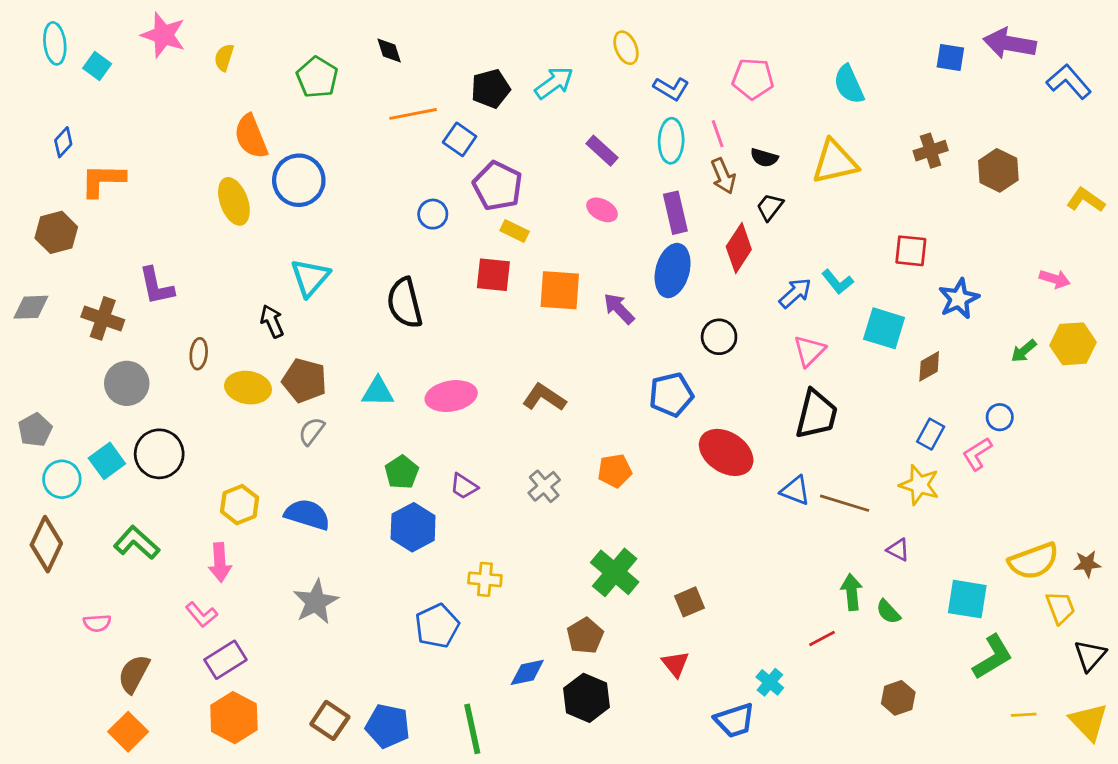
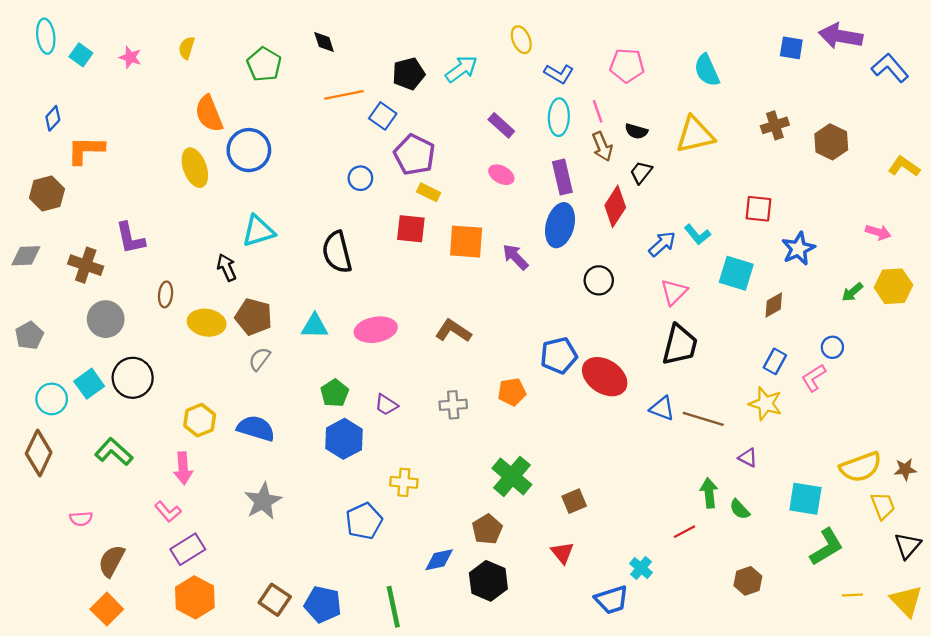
pink star: (163, 35) -> (130, 57), moved, size x0.6
cyan triangle: (310, 278) -> (258, 231), turned 32
blue pentagon: (671, 395) -> (559, 356), moved
gray pentagon: (35, 430) -> (29, 336), moved
gray cross: (544, 486) -> (453, 405), turned 36

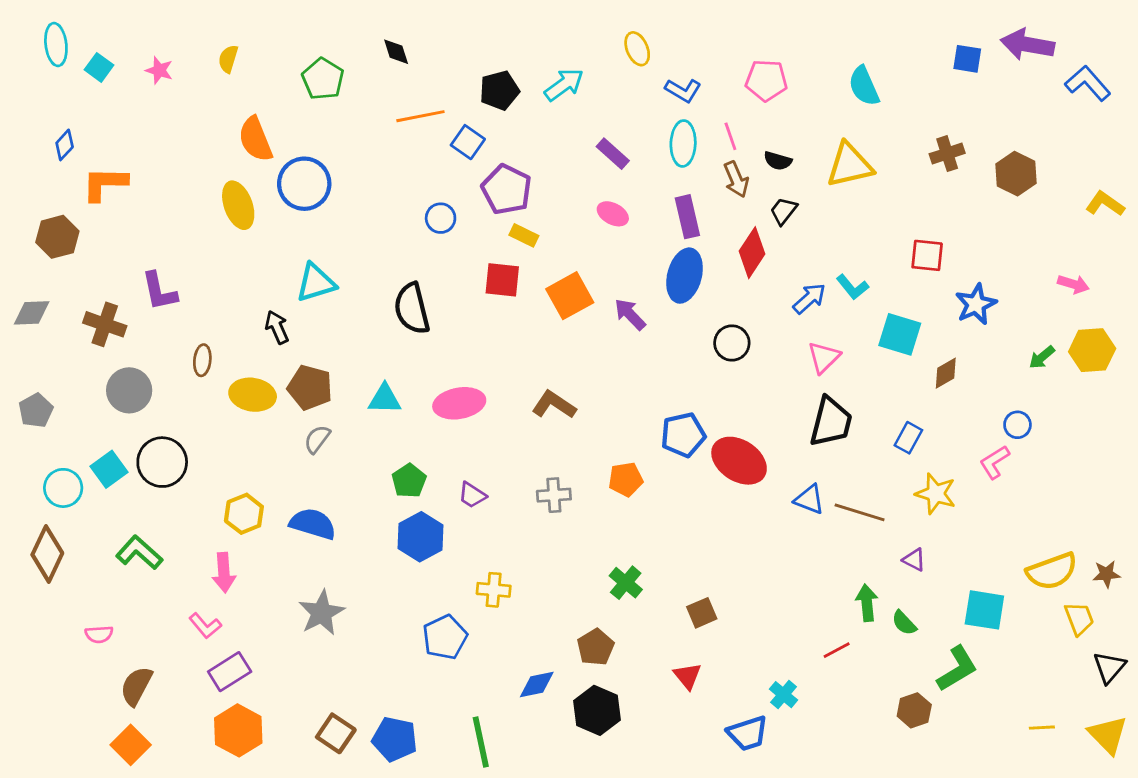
orange square: (466, 242) -> (570, 296), turned -33
blue rectangle: (775, 361) -> (908, 438), moved
green cross: (512, 476) -> (626, 583), size x0.7
green L-shape: (827, 547) -> (957, 669), moved

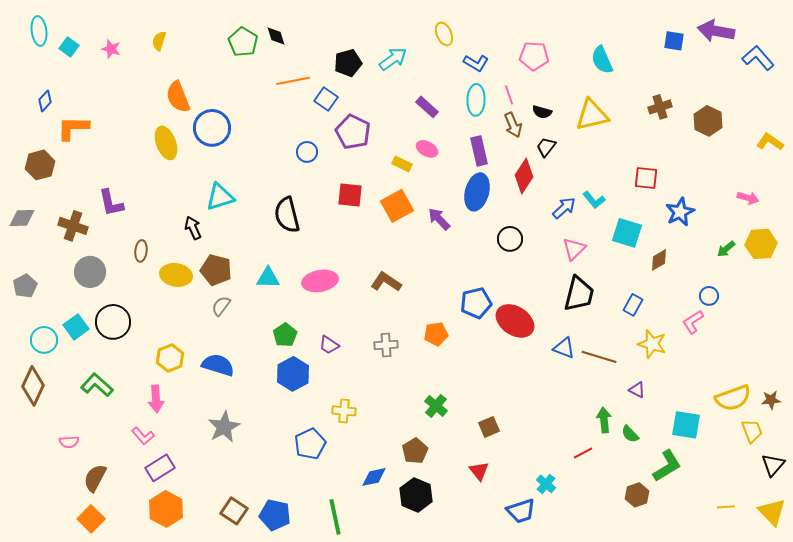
green pentagon: (323, 79) -> (243, 42), moved
yellow rectangle: (524, 235) -> (402, 164), moved

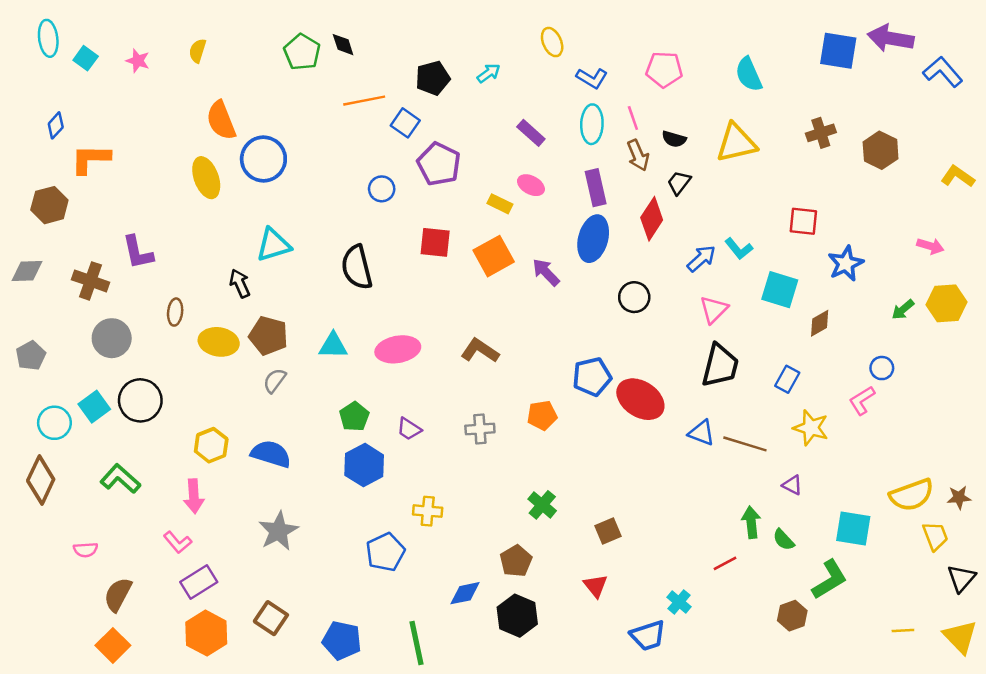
blue square: (674, 41) -> (838, 51), size x1.5
cyan arrow: (393, 59) -> (489, 73), size x0.7
brown square: (234, 511) -> (271, 618), moved

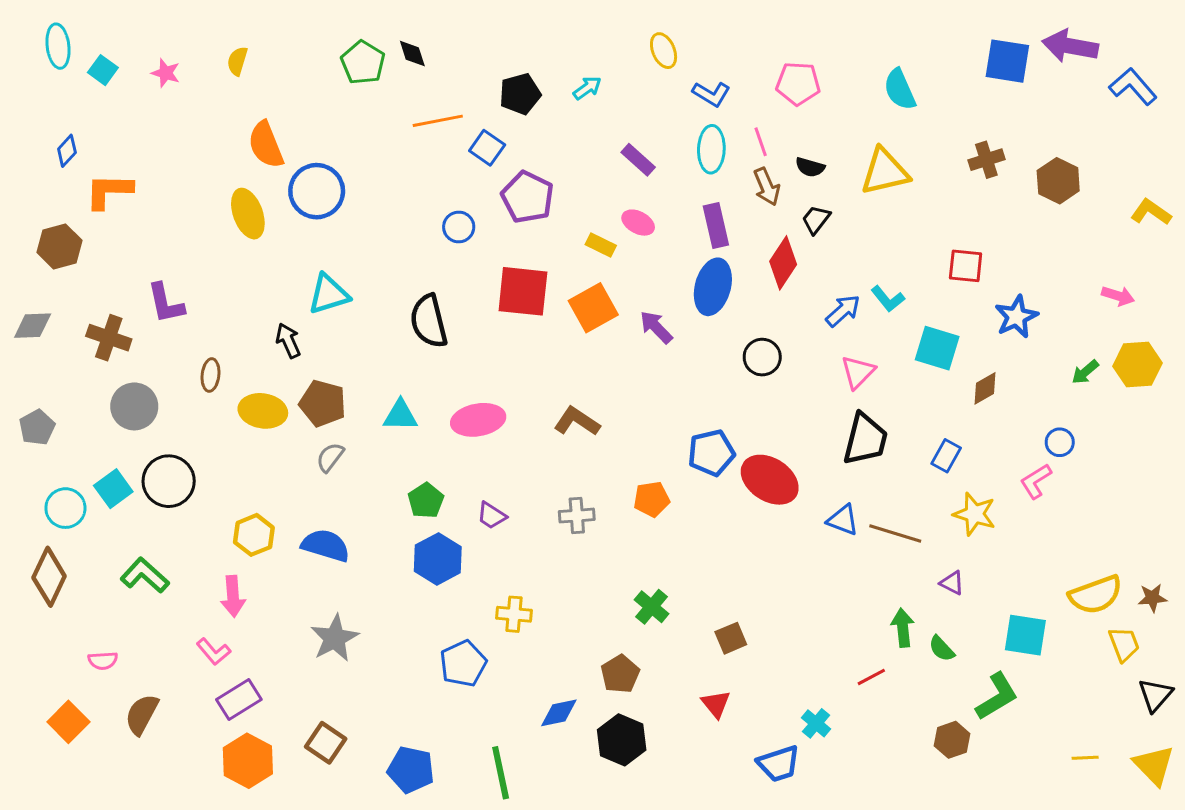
red square: (435, 242) -> (523, 291), size x1.4
orange square: (113, 645) -> (68, 722), moved

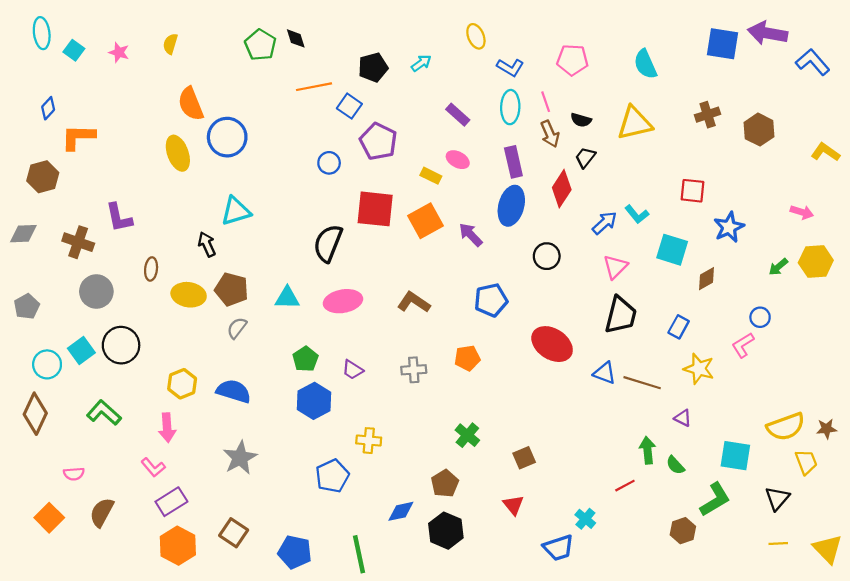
black semicircle: (429, 321) -> (328, 243), moved, turned 36
blue pentagon: (711, 453) -> (491, 300), moved
black triangle: (1155, 695) -> (777, 498), moved

